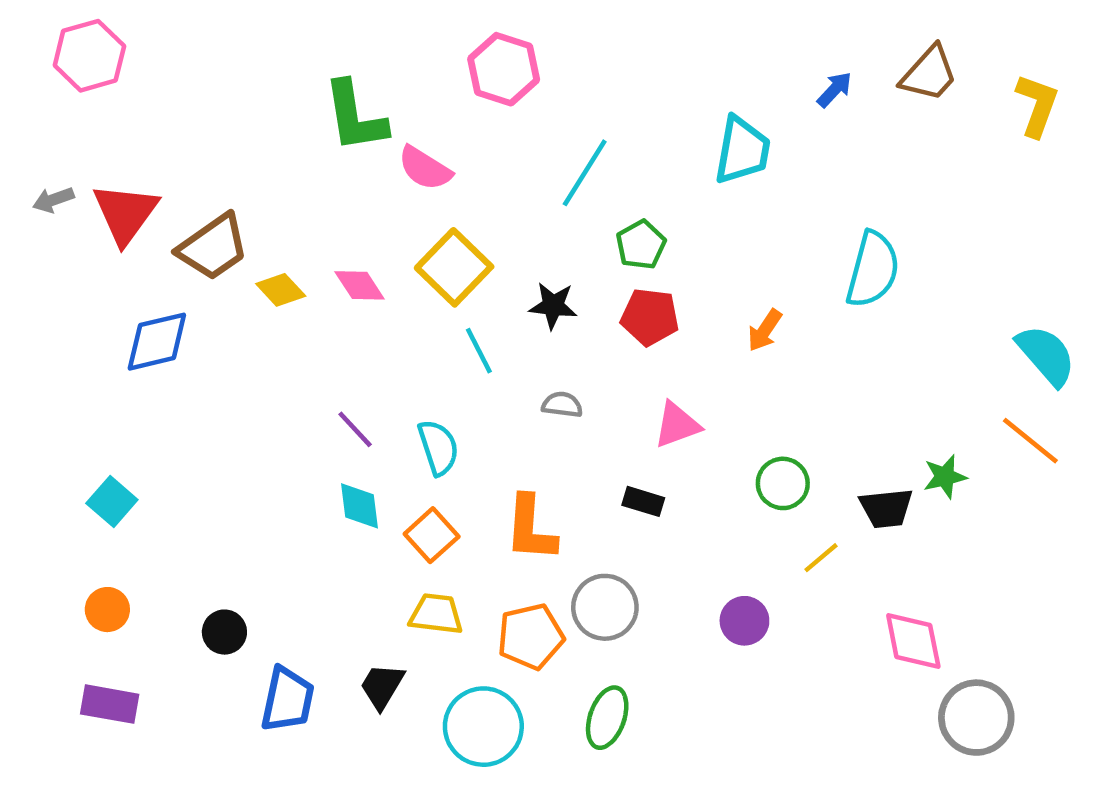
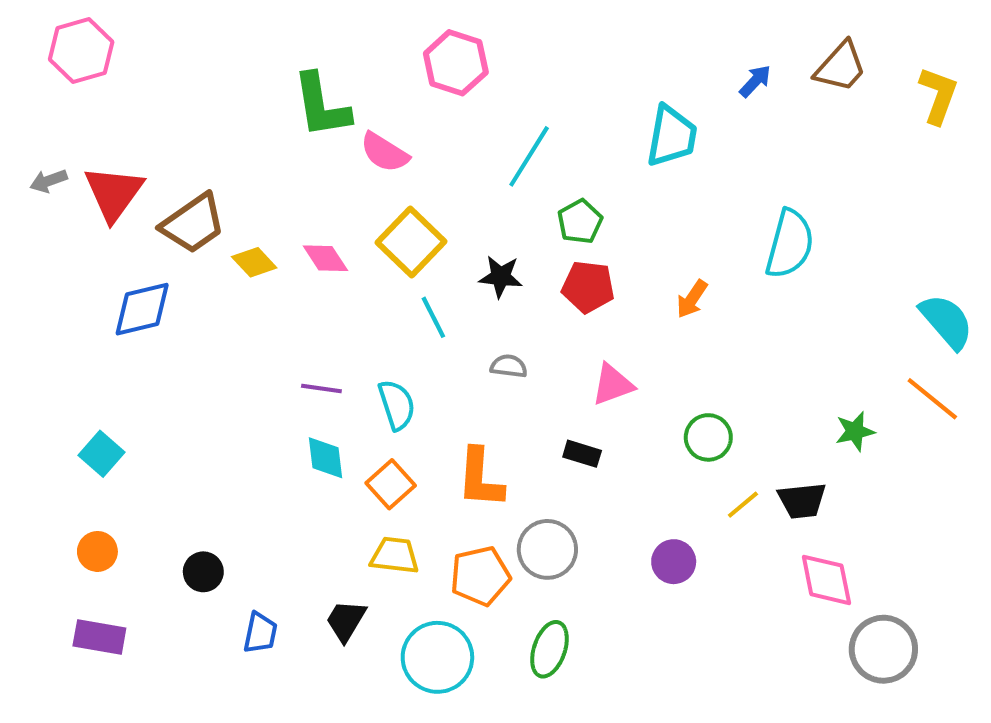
purple line: (355, 429) -> (321, 389), turned -39
black trapezoid: (886, 508) -> (802, 501), moved
blue trapezoid: (287, 700) -> (260, 633), size x0.7

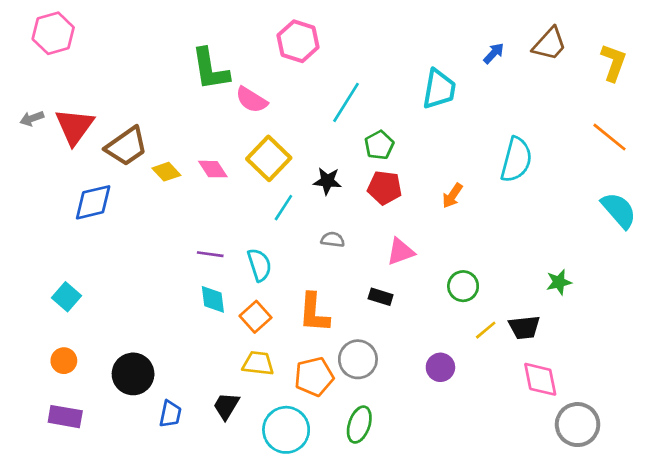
cyan line: (433, 317) -> (283, 208), turned 60
orange line: (932, 399) -> (609, 137), moved
black circle: (203, 572) -> (133, 374), size x1.6

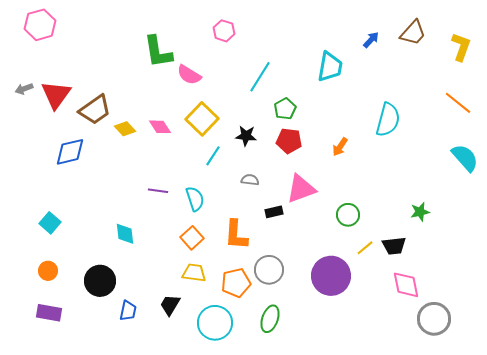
pink hexagon: (298, 41) -> (224, 31), size x0.7
pink triangle: (401, 252) -> (301, 189), size x1.4
black rectangle: (381, 297) -> (274, 212), moved, turned -30
cyan diamond: (213, 299) -> (125, 234), moved
purple circle: (440, 367) -> (331, 276), size x1.8

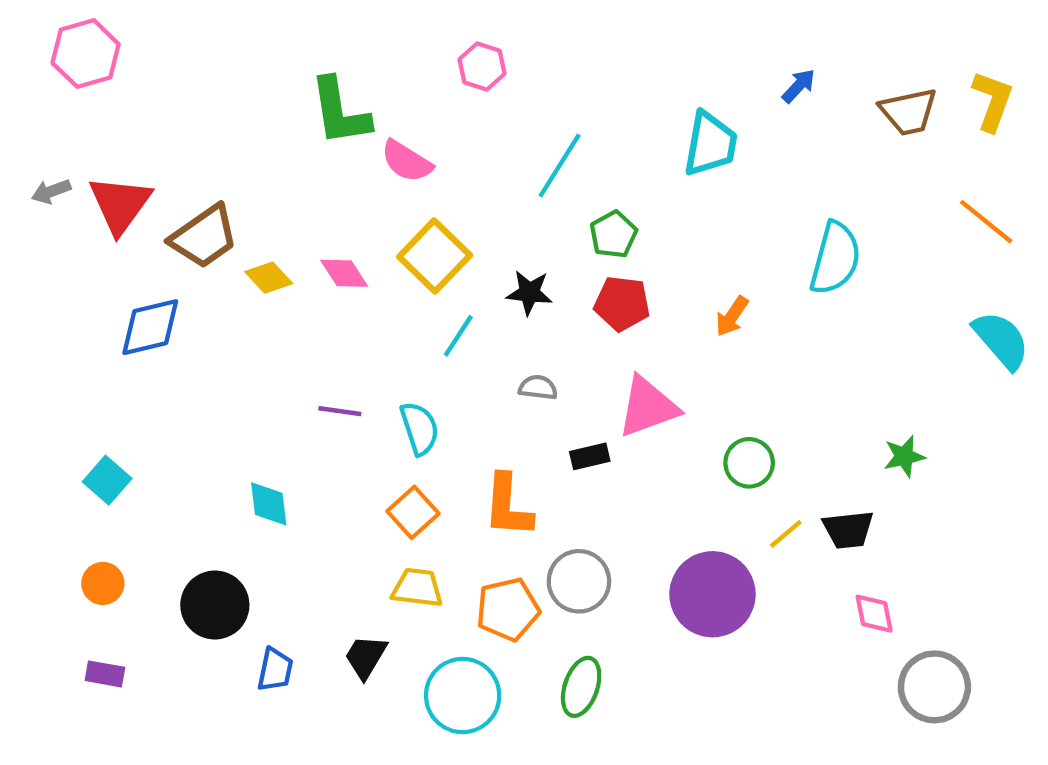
brown trapezoid: (413, 33) -> (909, 112), moved, turned 36
pink diamond: (406, 285) -> (874, 614), size x0.7
purple rectangle: (49, 313) -> (105, 674), size x0.7

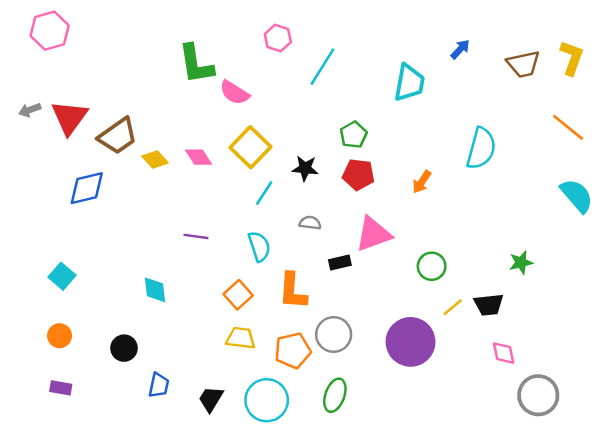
cyan line: (560, 166) -> (322, 67), moved
cyan semicircle: (420, 428) -> (259, 246), moved
black circle: (215, 605) -> (124, 348), size x0.7
black trapezoid: (366, 657) -> (211, 399), moved

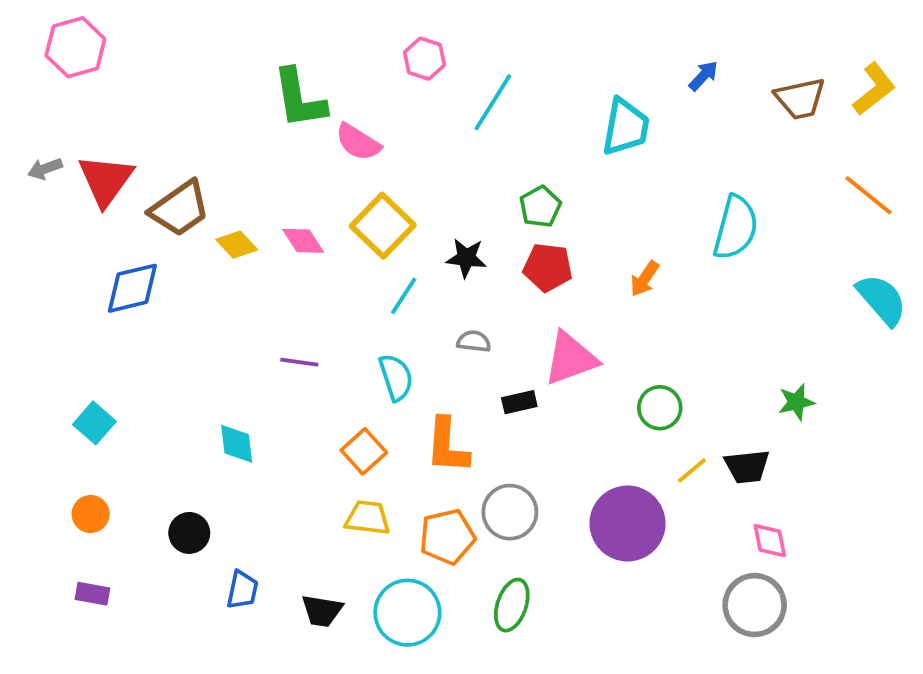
yellow L-shape: (572, 58) -> (874, 89), turned 32
gray circle: (538, 395) -> (755, 605), moved
black trapezoid: (211, 399) -> (322, 611), turned -112

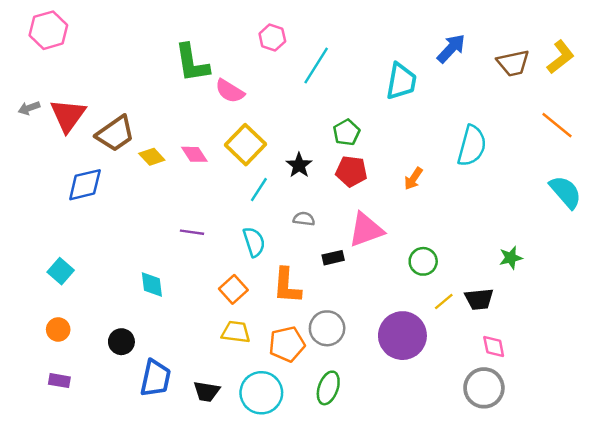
blue arrow: (703, 76) -> (451, 48), size x1.5
black star: (466, 258) -> (299, 165), turned 30
blue trapezoid: (242, 590) -> (155, 378), size x1.5

